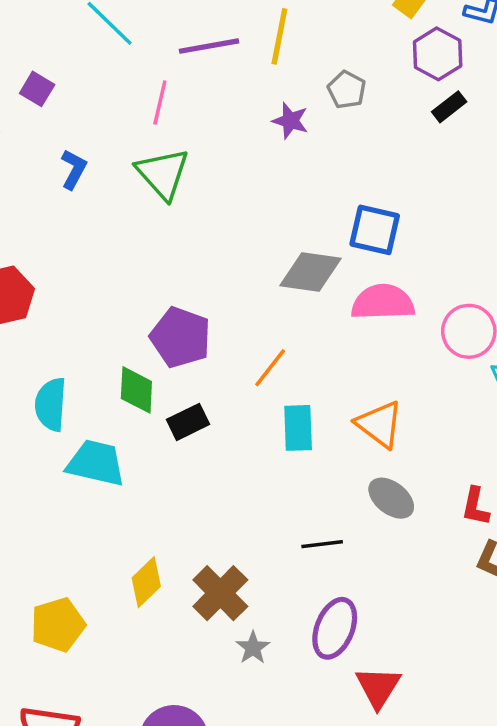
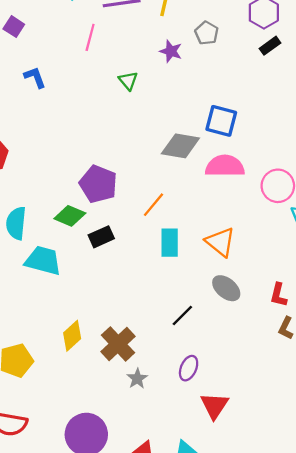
blue L-shape: (74, 169) -> (35, 77), turned -50
green triangle: (163, 174) -> (128, 81), moved, size x0.6
green diamond: (136, 390) -> (70, 216), turned -72
black line: (322, 544) -> (182, 316), turned -40
purple ellipse: (335, 628) -> (189, 368), size x0.7

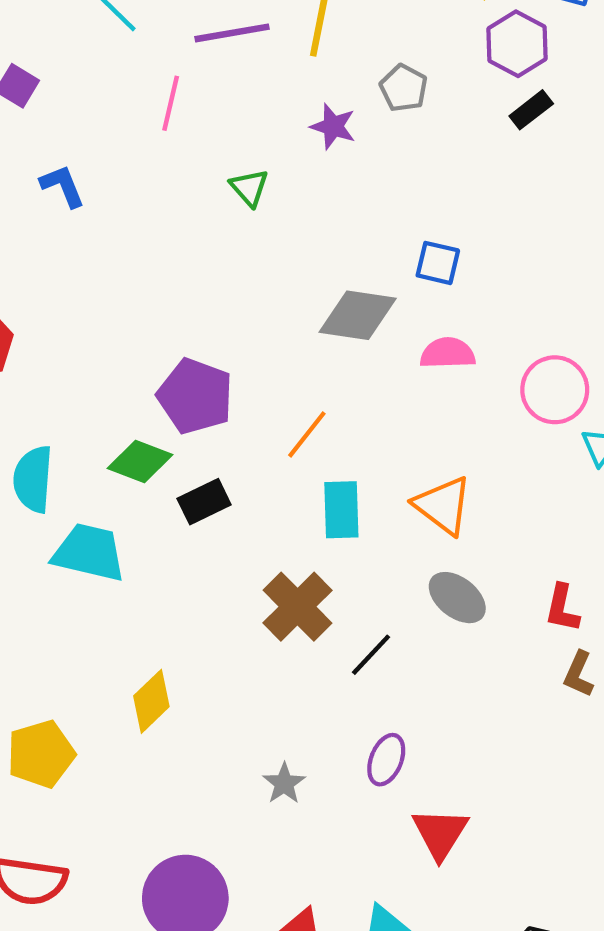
blue square: (221, 121) -> (438, 263), size x0.7
pink semicircle: (225, 166) -> (448, 353), size x0.7
brown cross: (118, 344) -> (297, 607), moved

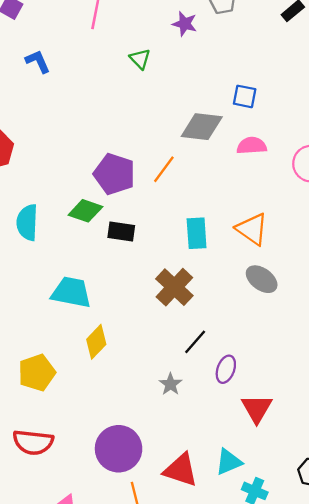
orange line: (307, 434) -> (164, 169), moved
black rectangle: (204, 502) -> (121, 232), turned 36
cyan trapezoid: (89, 553) -> (71, 292), moved
black line: (371, 655) -> (195, 342), moved

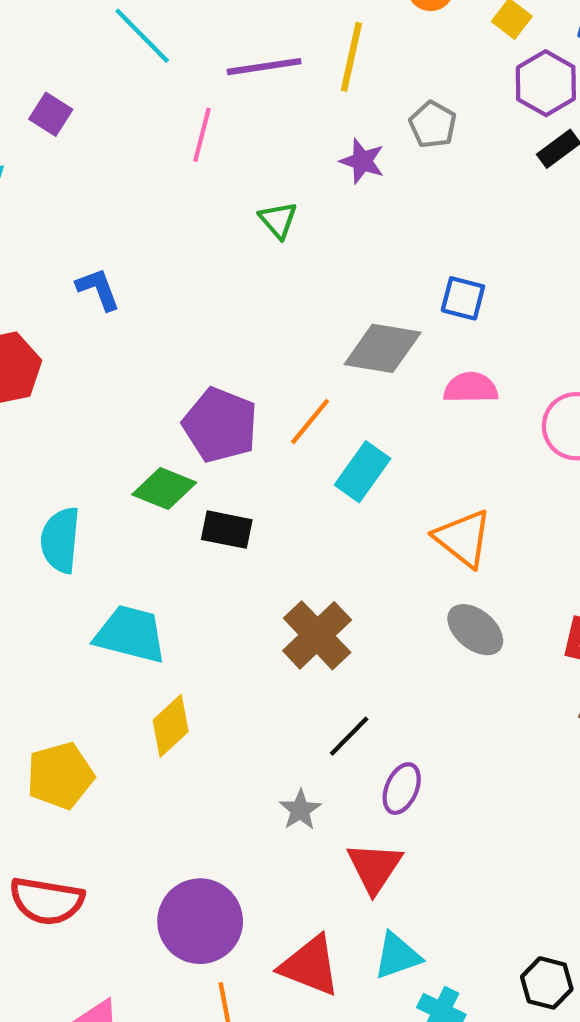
blue L-shape: (38, 62) -> (98, 289), moved
cyan semicircle: (27, 222) -> (60, 540), moved
cyan rectangle: (197, 233) -> (362, 472), moved, turned 36
red triangle: (257, 408) -> (375, 867), moved

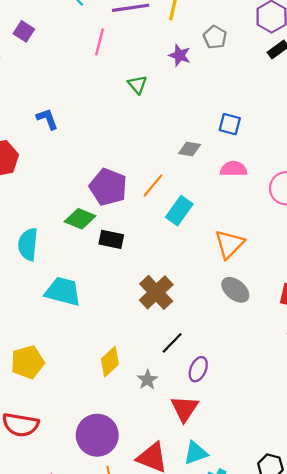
gray diamond: (383, 348) -> (189, 149), size x0.6
orange triangle: (463, 538) -> (229, 244), turned 36
yellow diamond: (171, 726) -> (110, 362), moved

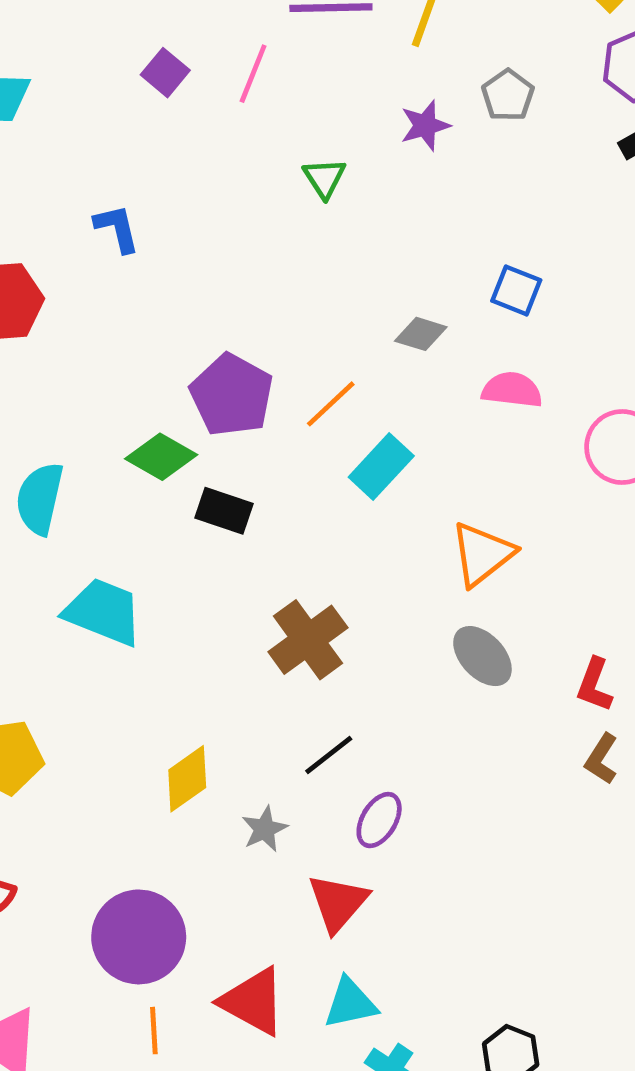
purple square: (24, 31) -> (165, 73), moved
purple star: (180, 55) -> (425, 125), turned 30

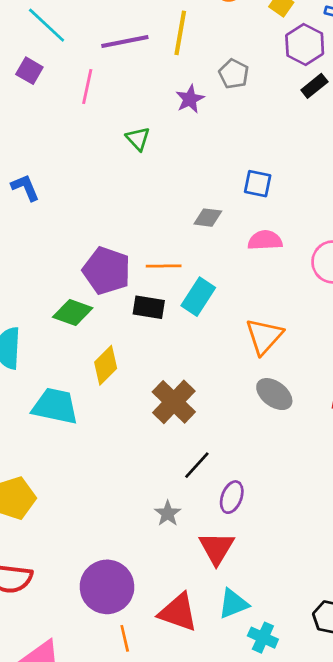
purple square: (165, 73) -> (29, 71), moved
orange line: (331, 404) -> (164, 266), turned 52
black rectangle: (224, 511) -> (149, 307), moved
yellow diamond: (187, 779) -> (106, 365), moved

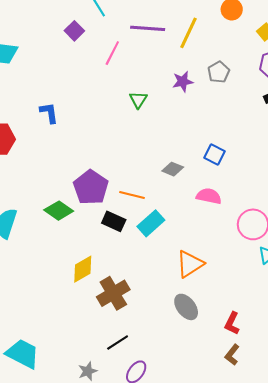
yellow diamond: (106, 365) -> (83, 269), moved
cyan trapezoid: (55, 406) -> (23, 354), moved

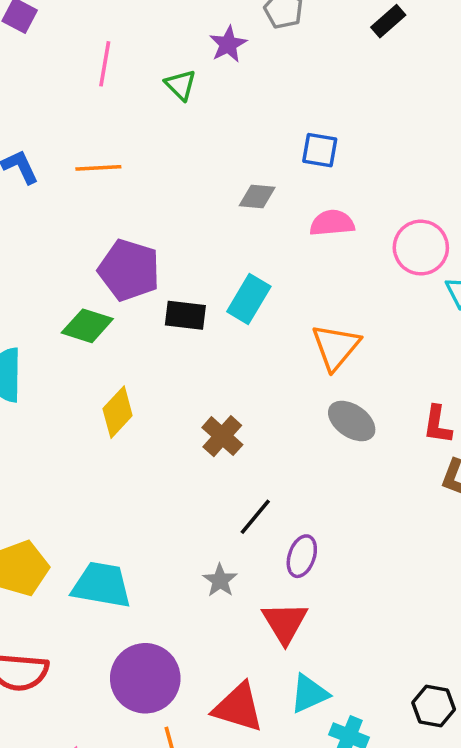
pink line: (112, 53) -> (105, 64), moved
green triangle: (138, 100) -> (181, 85), moved
orange line: (132, 195) -> (98, 168), moved
yellow diamond: (83, 269) -> (118, 412), moved
brown cross: (113, 293) -> (222, 436), size x0.7

